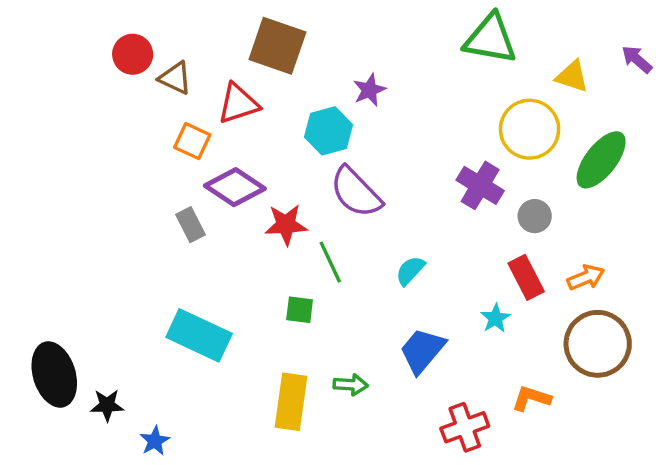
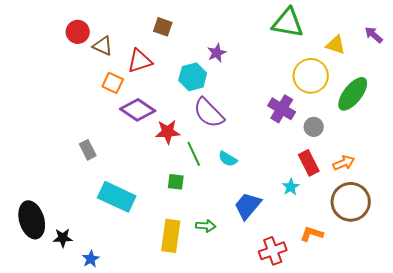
brown square: (277, 46) -> (163, 27), size x0.6
gray rectangle: (191, 225) -> (88, 150), moved
cyan semicircle: (410, 271) -> (228, 159), moved, turned -102

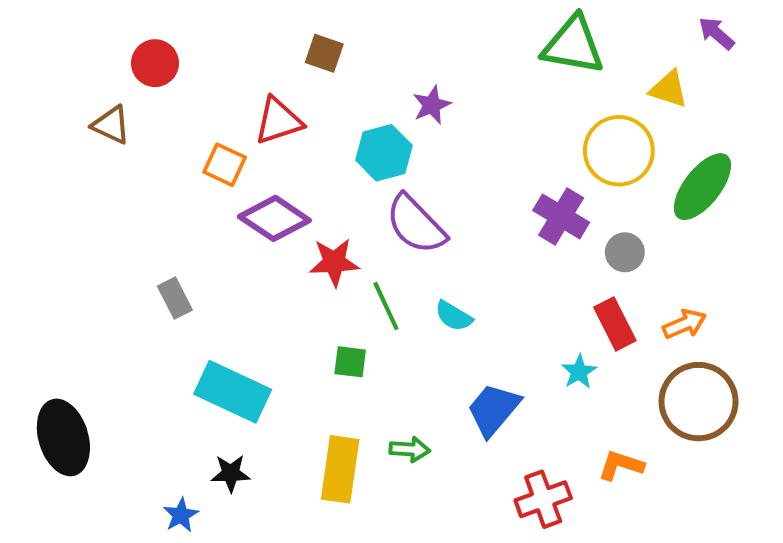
purple arrow: (374, 35) -> (716, 33), moved
brown triangle: (103, 46) -> (111, 125), moved
black star: (63, 238) -> (231, 473), moved

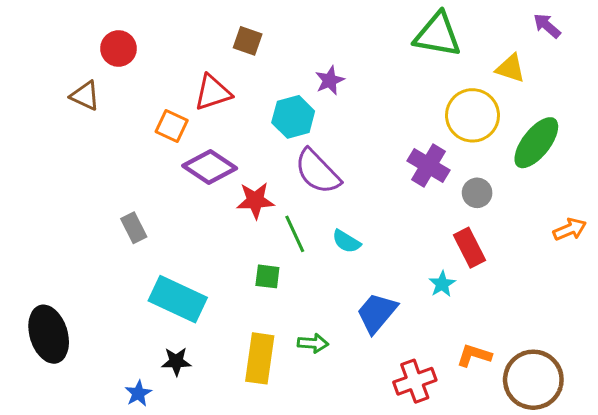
orange arrow: (685, 324) -> (570, 229), moved
brown circle: (698, 402) -> (533, 380), moved

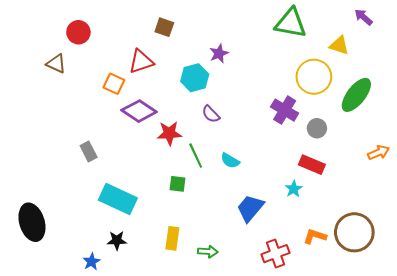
purple semicircle: (318, 172) -> (211, 114), size x0.6
red rectangle: (469, 248) -> (312, 165), turned -40
green arrow: (313, 343) -> (208, 252), moved
yellow rectangle: (260, 358) -> (172, 238), size x0.7
brown circle: (533, 380) -> (354, 232), moved

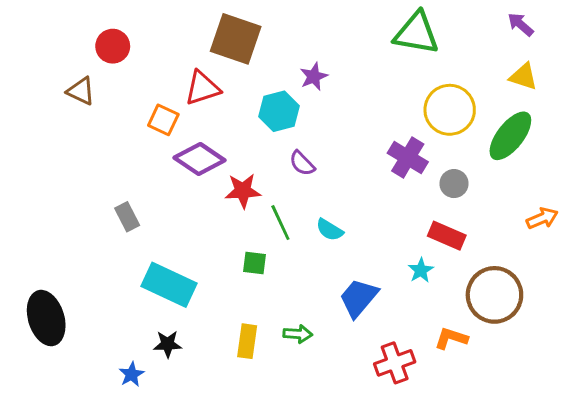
brown square: (164, 27) -> (236, 39), size x1.8
yellow triangle: (339, 45) -> (523, 77), moved
brown circle: (354, 232) -> (494, 295), moved
green arrow: (208, 252) -> (298, 334), moved

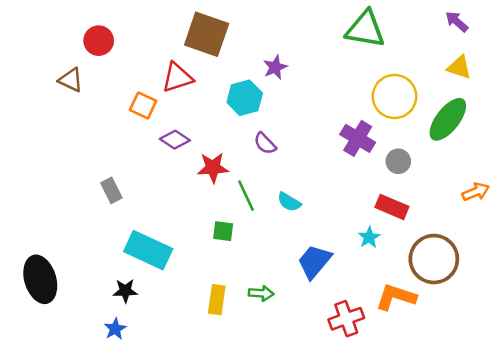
purple diamond: (199, 159) -> (175, 140), size x0.7
orange L-shape: (451, 338) -> (396, 297), size x1.4
black star: (168, 344) -> (125, 291), moved

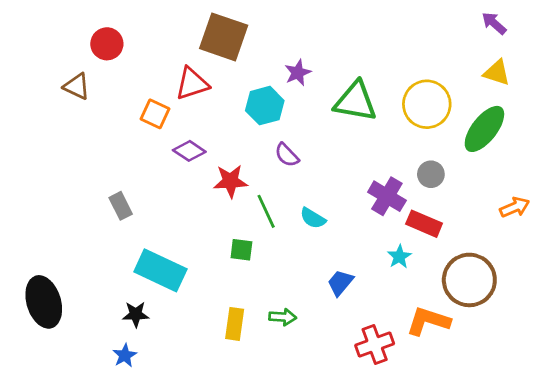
green triangle: (365, 29) -> (355, 101), moved
purple cross: (358, 138) -> (387, 196), moved
blue trapezoid: (315, 262) -> (340, 283), size x0.7

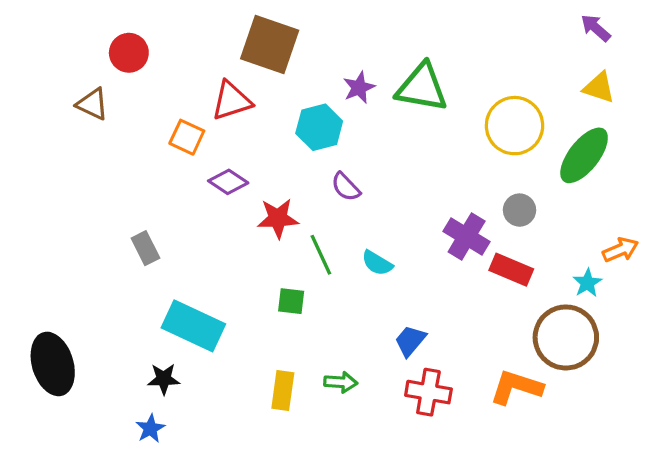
green triangle: (355, 101) -> (422, 88), moved
cyan star: (399, 257) -> (587, 283), moved
red cross: (375, 344) -> (428, 392), moved, turned 30

